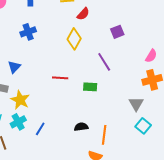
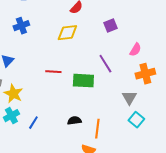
yellow diamond: (74, 39) -> (67, 33), turned 55
pink semicircle: (151, 56) -> (135, 50), moved
purple line: (104, 62) -> (105, 64), moved
green rectangle: (90, 87) -> (83, 81), size x1.5

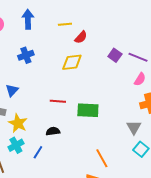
purple square: (110, 26) -> (115, 55), turned -32
purple line: (105, 64) -> (138, 57), moved, turned -36
black semicircle: (74, 121) -> (53, 131), moved
orange line: (97, 129) -> (102, 158), turned -36

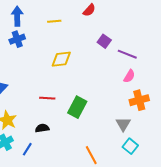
red semicircle: (81, 37) -> (89, 10), moved
blue cross: (26, 55) -> (17, 39), moved
purple square: (115, 55) -> (104, 41), moved
green rectangle: (88, 110) -> (77, 107), turned -65

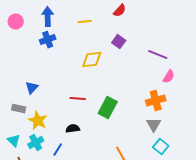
purple square: (104, 41) -> (119, 42), moved
pink semicircle: (129, 76) -> (169, 77), moved
orange cross: (139, 100) -> (156, 101), moved

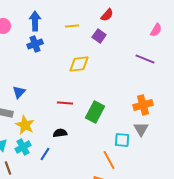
purple square: (119, 42) -> (99, 36), moved
pink semicircle: (169, 77) -> (156, 30), moved
cyan square: (161, 147) -> (122, 140), moved, turned -35

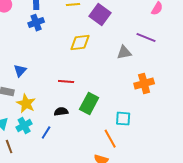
purple square: (99, 36) -> (100, 15), size x1.5
green rectangle: (95, 112) -> (89, 104), moved
gray triangle: (141, 129) -> (124, 53), moved, turned 49

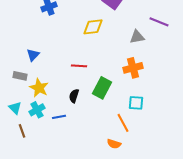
orange cross: (144, 84) -> (133, 68), moved
black semicircle: (61, 112) -> (74, 96), turned -64
blue line: (46, 133) -> (59, 117), turned 48

